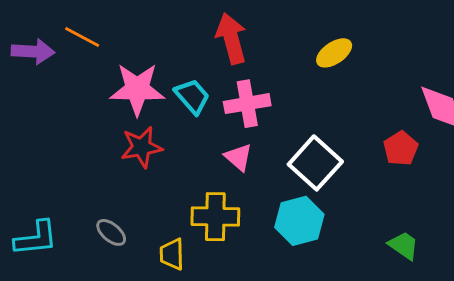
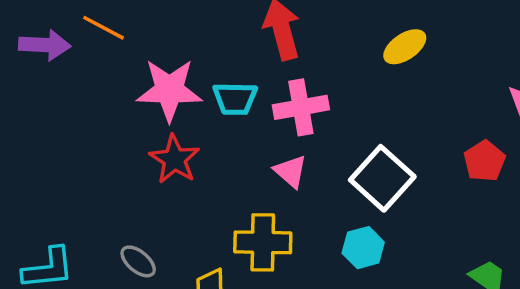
cyan trapezoid: (192, 96) -> (235, 99), turned 132
red star: (142, 147) -> (174, 159), turned -30
cyan hexagon: (299, 221) -> (363, 248), size x0.7

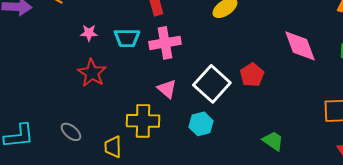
pink star: (169, 90) -> (89, 33), size x0.5
red pentagon: (484, 161) -> (252, 75), moved
pink triangle: (290, 171) -> (167, 89), moved

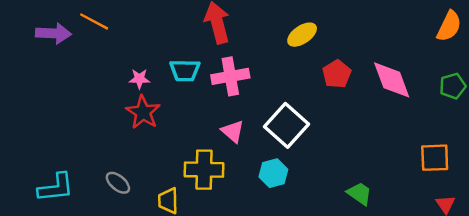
pink star: (89, 33) -> (139, 79), moved
red pentagon: (252, 75) -> (337, 74), moved

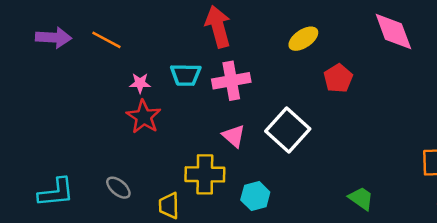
orange line: (94, 21) -> (106, 40), moved
pink diamond: (392, 80) -> (393, 31), moved
cyan hexagon: (273, 173) -> (255, 196), moved

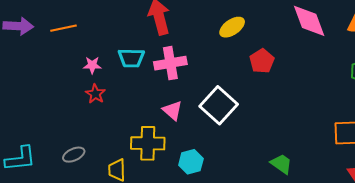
orange line: (106, 40) -> (63, 28), turned -40
red star: (144, 117) -> (95, 94), size x0.7
gray ellipse: (118, 188) -> (74, 155), turned -65

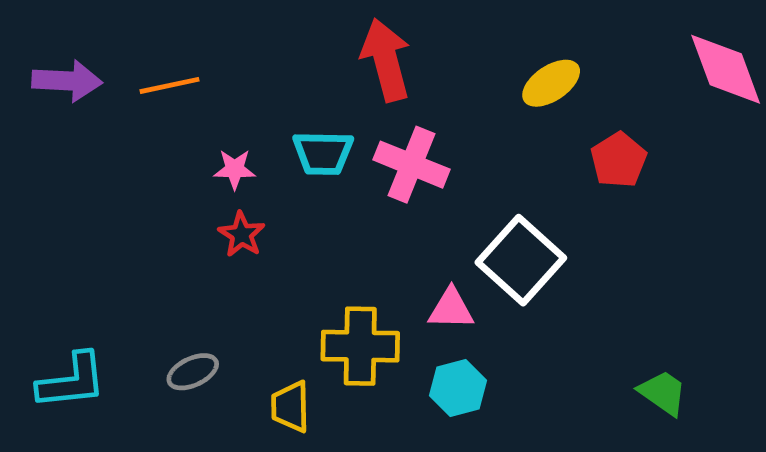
pink cross: (170, 63) -> (411, 165), turned 32
pink triangle: (172, 110) -> (451, 309), moved, turned -40

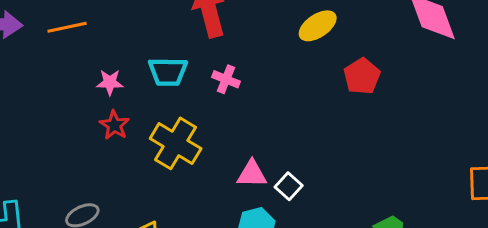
pink cross: (411, 165) -> (226, 79), size x0.6
white square: (521, 260) -> (289, 186), moved, size x0.5
yellow cross: (360, 346) -> (176, 143), moved, turned 30

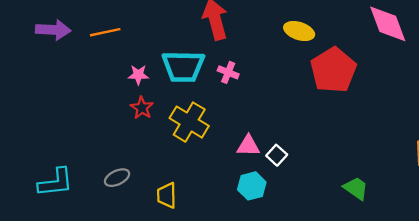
yellow ellipse: (318, 26) -> (299, 31), turned 52
cyan trapezoid: (168, 72) -> (183, 66), size x1.4
red pentagon: (362, 76) -> (333, 70), size x1.6

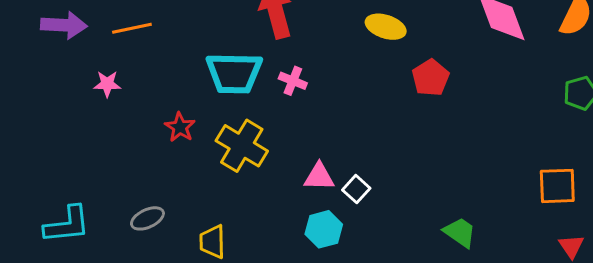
red pentagon: (333, 70) -> (430, 78), size x0.6
pink star: (138, 75) -> (107, 84), moved

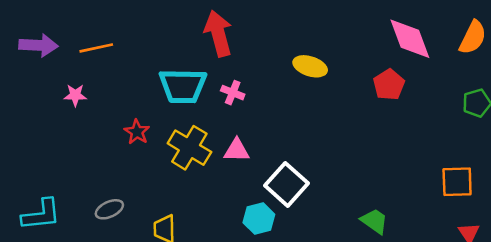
yellow ellipse: (386, 27) -> (310, 66), moved
red pentagon: (430, 78) -> (389, 85), moved
pink triangle: (319, 177) -> (237, 150), moved
white square: (356, 189) -> (286, 184), size x1.8

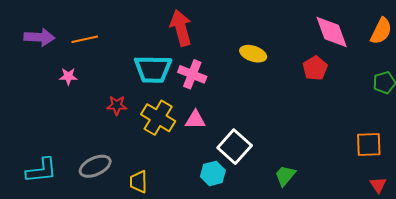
pink cross: (233, 93) -> (192, 74), size x1.5
red star: (137, 132) -> (117, 105), turned -30
gray ellipse: (109, 209) -> (95, 166), size x1.4
green trapezoid: (374, 221) -> (285, 176), moved, turned -85

